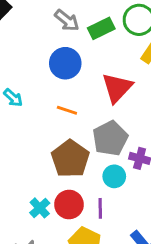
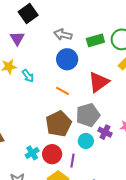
gray arrow: (67, 20) -> (63, 35), moved, turned 144

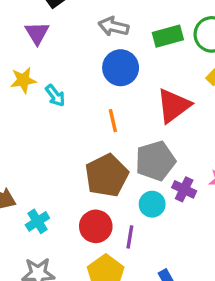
orange line: (62, 91) -> (113, 121), turned 48
cyan cross: (32, 153) -> (37, 221), moved

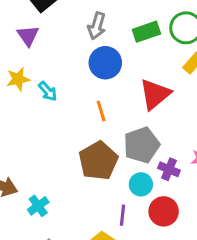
gray arrow: (114, 27) -> (97, 26), turned -84
red circle: (96, 226) -> (164, 211), moved

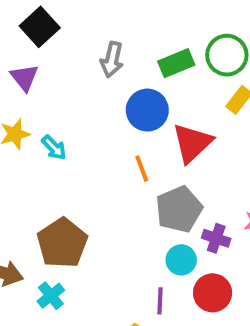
blue circle: (105, 63) -> (147, 110), moved
orange line: (101, 111) -> (142, 169), moved
brown pentagon: (98, 161) -> (62, 243), moved

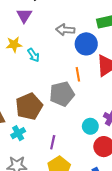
gray arrow: (112, 60) -> (65, 30), moved, turned 72
gray pentagon: (179, 209) -> (62, 94), moved
purple line: (160, 301) -> (53, 142), moved

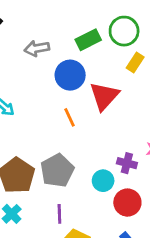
gray arrow: (65, 30) -> (37, 48), moved
gray pentagon: (62, 94) -> (57, 171), moved

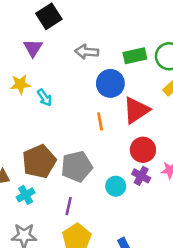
red circle: (127, 203) -> (143, 150), moved

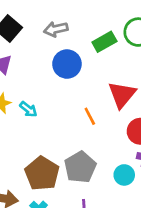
gray arrow: (87, 52) -> (56, 29), moved
blue circle: (110, 83) -> (67, 64), moved

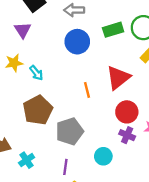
brown pentagon: (42, 173) -> (38, 110), moved
cyan circle: (124, 175) -> (103, 156), moved

